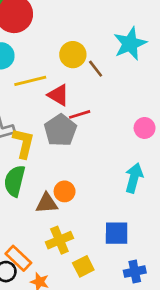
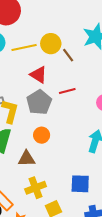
yellow line: (30, 81) -> (24, 47), moved
red line: (80, 114) -> (67, 91), moved
orange circle: (65, 191) -> (42, 135), moved

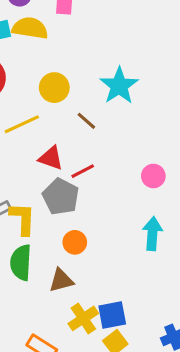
yellow circle: (51, 44) -> (54, 88), moved
red line: (67, 91) -> (83, 171), moved
blue square: (80, 184) -> (112, 315), moved

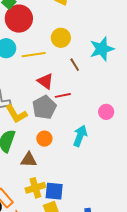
yellow L-shape: (23, 219) -> (16, 114), turned 130
cyan arrow: (152, 234) -> (80, 136), moved

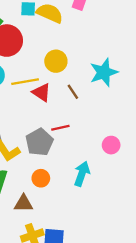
red triangle: (45, 81) -> (42, 92), moved

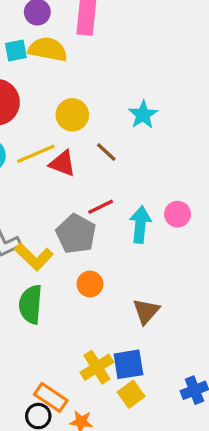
cyan star: (104, 72) -> (143, 115), size x0.7
cyan arrow: (82, 174) -> (140, 225), moved
brown triangle: (23, 203) -> (146, 311), moved, turned -36

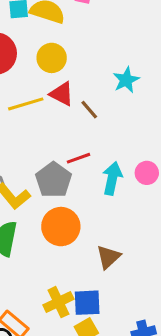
yellow circle: (72, 115) -> (52, 58), moved
red triangle: (62, 163) -> (62, 94), moved
orange circle: (90, 284) -> (61, 227), size x1.6

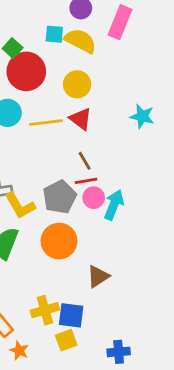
cyan star: (126, 80) -> (142, 116), turned 30
brown line: (89, 110) -> (85, 161), moved
pink circle: (147, 173) -> (94, 198), moved

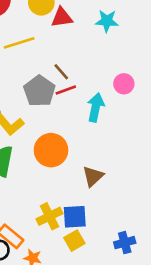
red triangle: (81, 119) -> (62, 17), moved, turned -35
gray pentagon: (60, 197) -> (39, 91), moved
pink circle: (94, 198) -> (124, 84), moved

